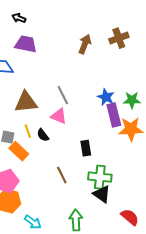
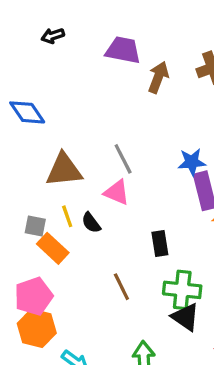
black arrow: (19, 18) -> (53, 36), turned -40
purple trapezoid: (26, 44) -> (123, 50), moved
blue star: (106, 97) -> (192, 162), turned -30

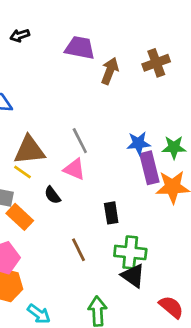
yellow line: (67, 216) -> (22, 172), moved, turned -36

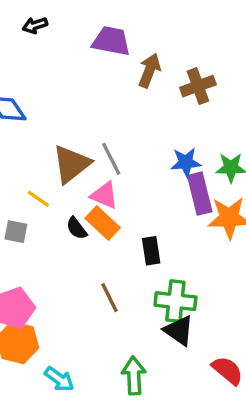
brown cross: (156, 63) -> (198, 86), moved
brown triangle: (29, 150) -> (71, 164), moved, turned -32
orange rectangle: (20, 217) -> (103, 223), moved

